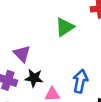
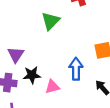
purple triangle: (22, 54) -> (16, 55), turned 30

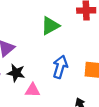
blue arrow: (76, 69) -> (60, 67), moved

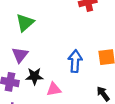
green triangle: (50, 26) -> (25, 23), moved

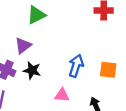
pink triangle: (54, 89) -> (62, 95), moved

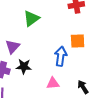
green triangle: (36, 15) -> (31, 18), moved
orange square: (108, 70) -> (78, 41), moved

